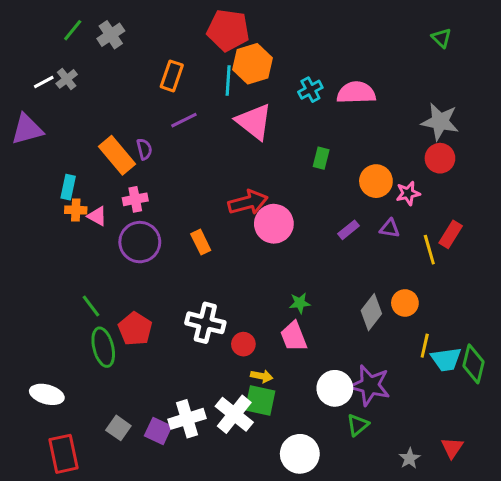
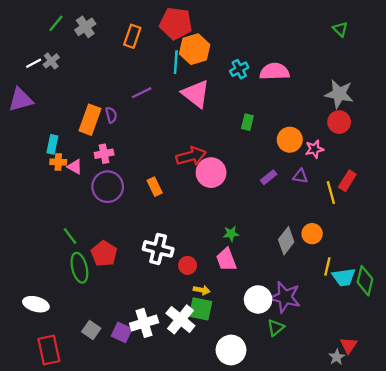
orange rectangle: (172, 76) -> (132, 36), moved
orange rectangle: (117, 155) -> (90, 120), turned 60
gray star: (409, 458) -> (337, 357), moved

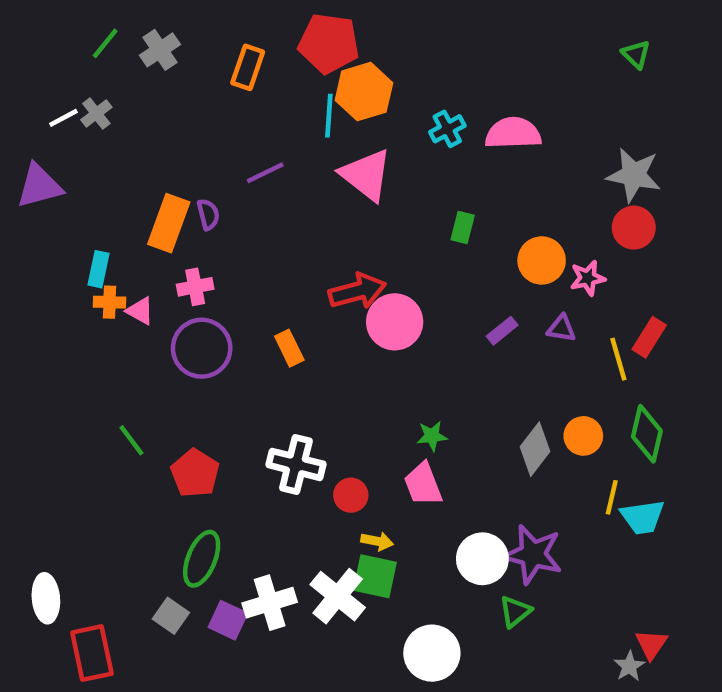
green ellipse: (79, 268) -> (202, 559), moved, turned 36
green diamond: (365, 281) -> (647, 434), moved
white ellipse: (36, 304) -> (46, 598), moved, turned 70

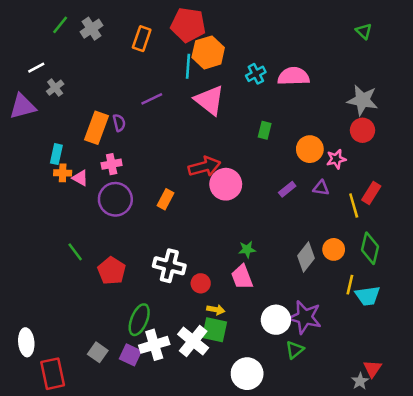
gray cross: (96, 113) -> (55, 88), moved
orange rectangle: (289, 348) -> (166, 199), turned 54
green ellipse: (202, 559) -> (139, 320), moved

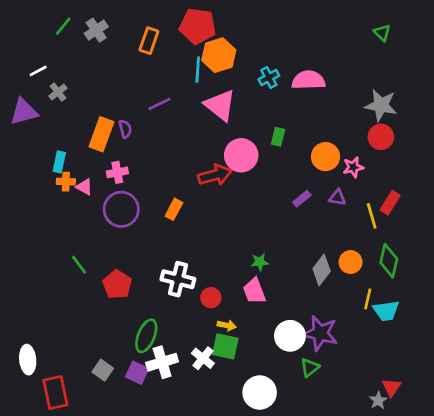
pink circle: (226, 184) -> (241, 155), moved
white cross: (193, 341) -> (203, 358), size x0.7

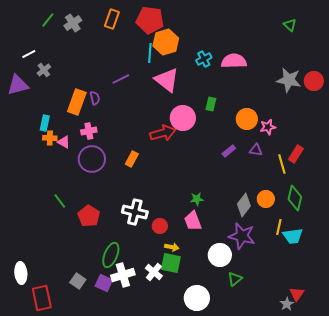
orange rectangle: (149, 41) -> (112, 19), moved
red circle: (381, 137) -> (314, 81), moved
purple star: (320, 333) -> (242, 236), moved

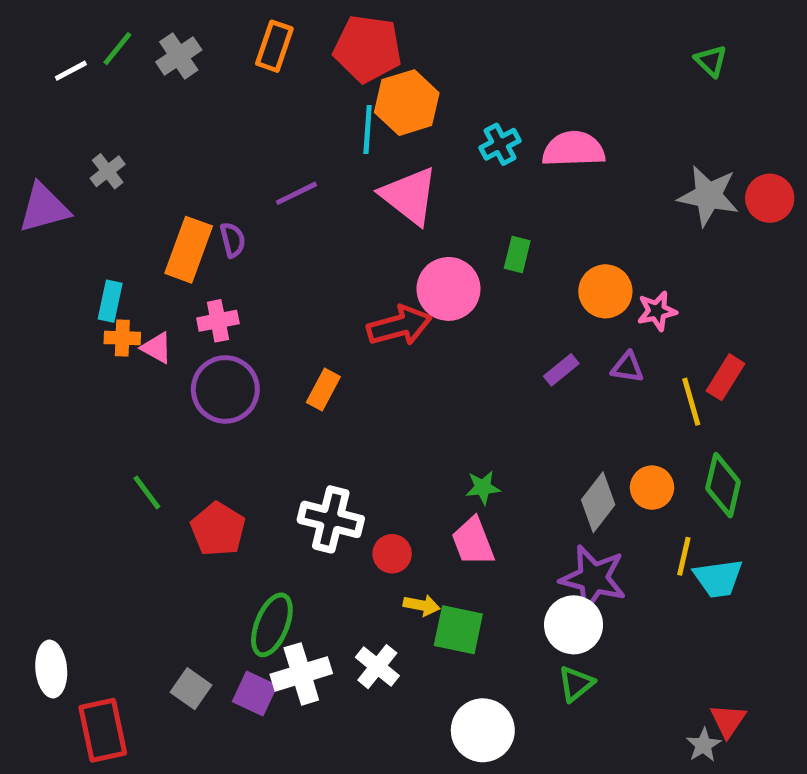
white line: (29, 54) -> (71, 71), moved
white circle: (220, 255) -> (574, 625), moved
green square: (171, 263) -> (458, 630), moved

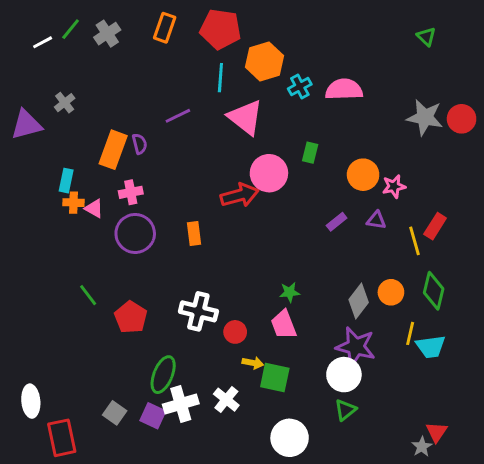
orange hexagon: (407, 103) -> (265, 61), moved
orange rectangle: (323, 389) -> (194, 233), turned -35

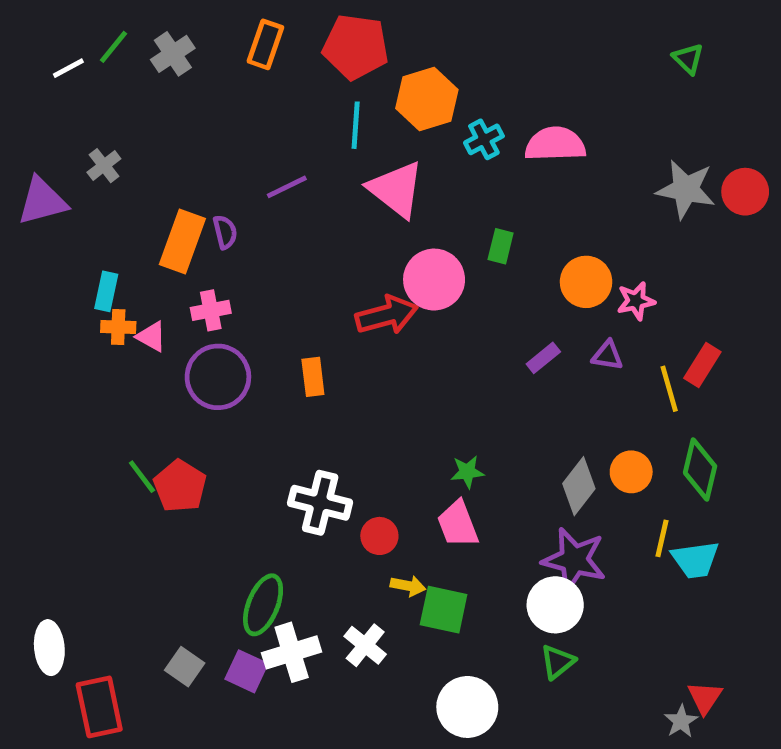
red pentagon: (131, 317) -> (180, 486), moved

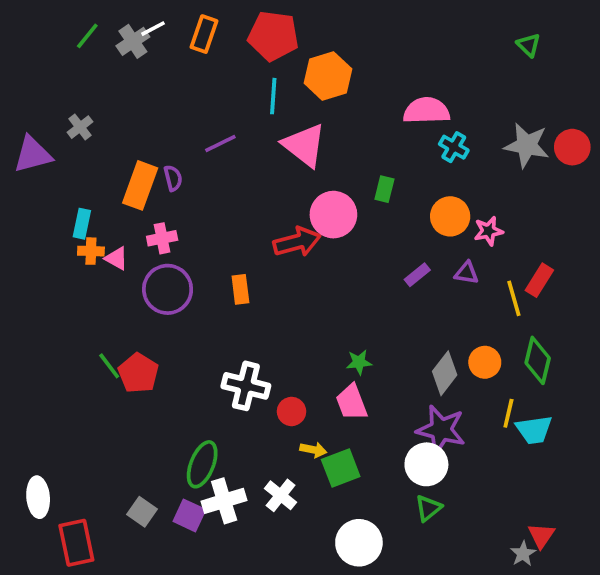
white line: (68, 68) -> (153, 29), moved
cyan cross: (484, 139) -> (454, 147), moved, turned -32
green square: (444, 610) -> (341, 468), turned -33

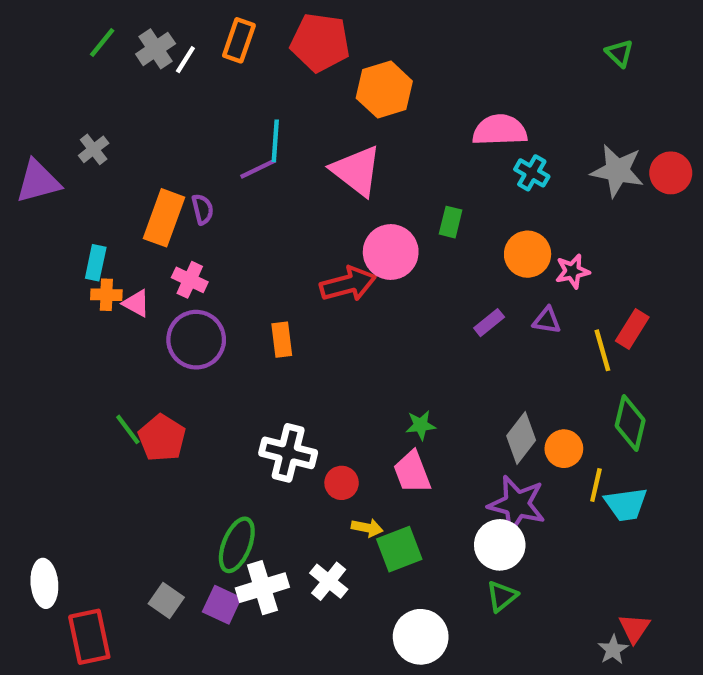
white line: (153, 29) -> (185, 60), moved, turned -30
cyan line: (273, 96) -> (275, 141), moved
pink cross: (162, 238) -> (190, 280), turned 36
orange circle: (485, 362) -> (564, 449), moved

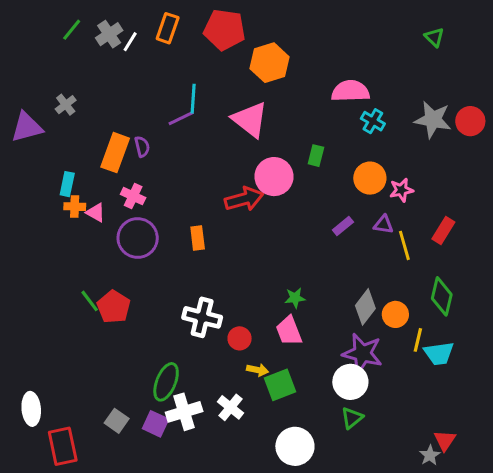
yellow line: (602, 350) -> (404, 245), moved

